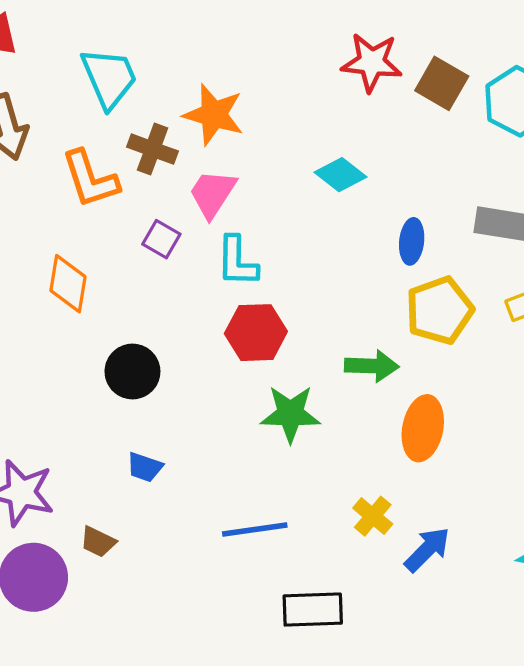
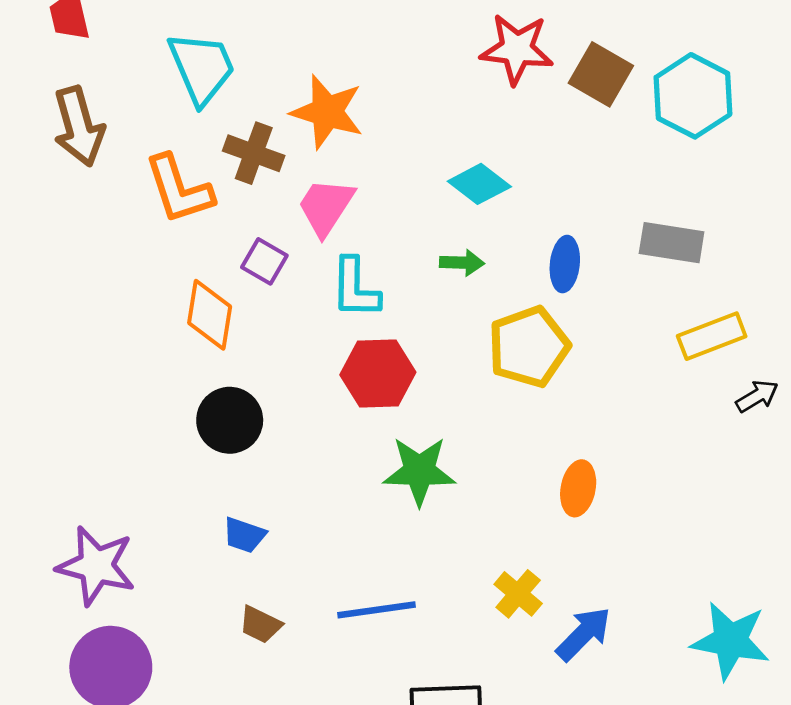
orange diamond: (68, 284) -> (210, 315), moved
yellow pentagon: (439, 310) -> (529, 347), moved
green arrow: (372, 366) -> (462, 263), moved, size x0.7
orange ellipse: (423, 428) -> (578, 488), size x0.7
brown trapezoid: (98, 542) -> (260, 625), moved

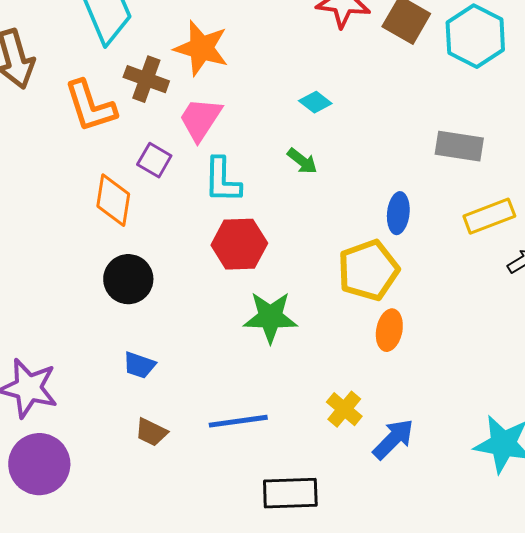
cyan diamond: (479, 184) -> (315, 102), size x0.7
green arrow: (462, 263) -> (302, 161), turned 36
blue ellipse: (565, 264) -> (398, 213), moved
yellow pentagon: (529, 347) -> (368, 270), moved

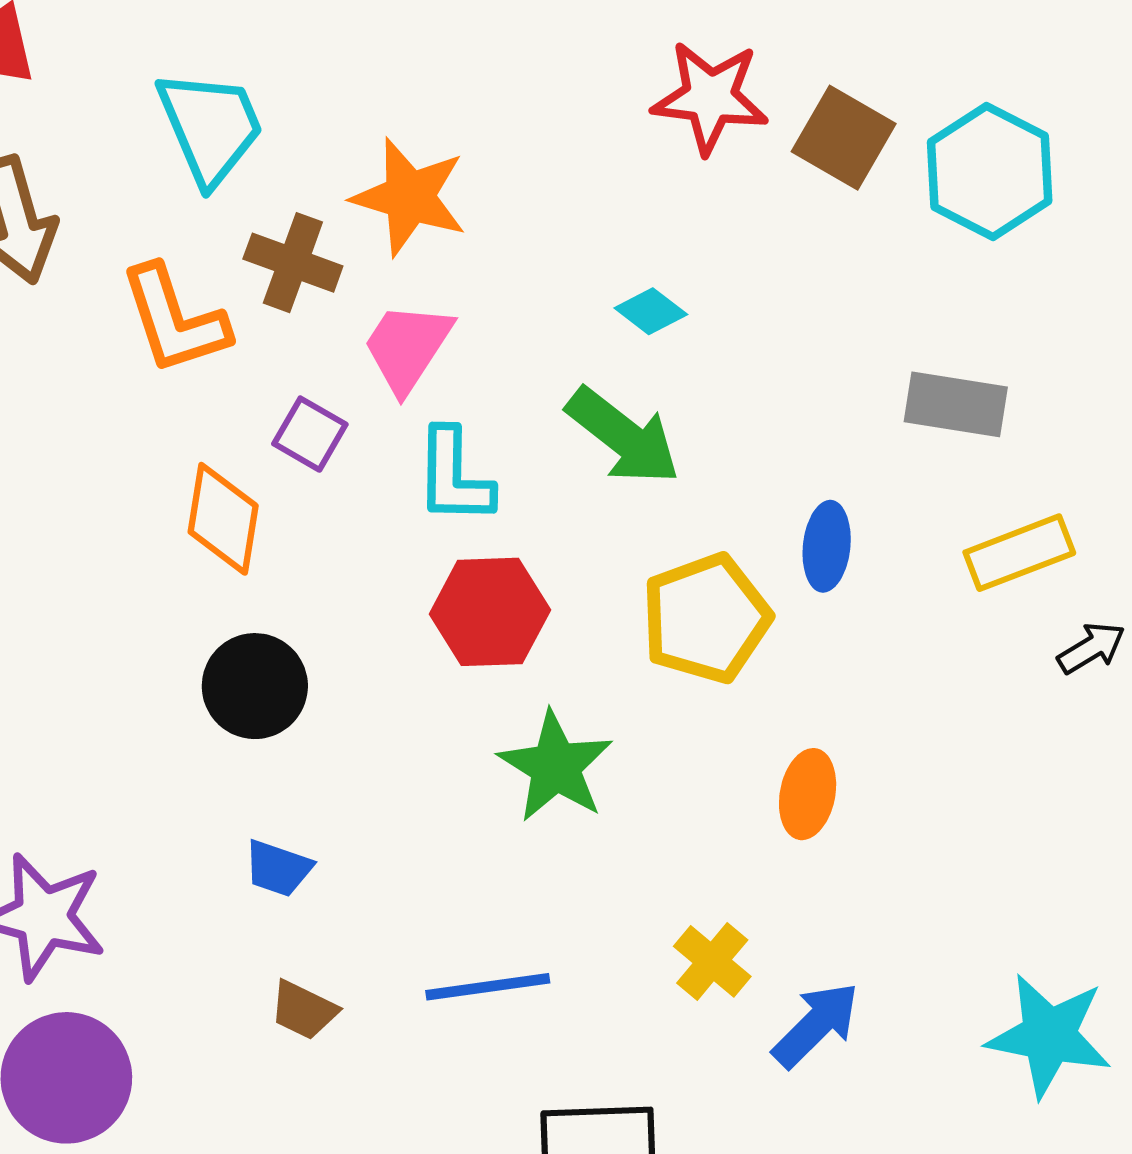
green arrow: (302, 161) -> (623, 436), size x1.8
yellow pentagon: (368, 270) -> (706, 618), moved
green star: (270, 317) -> (556, 767), turned 30

